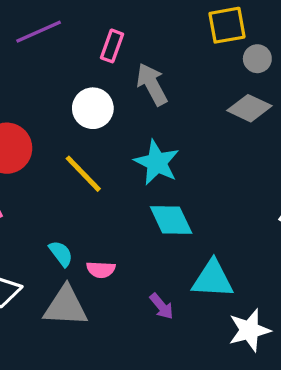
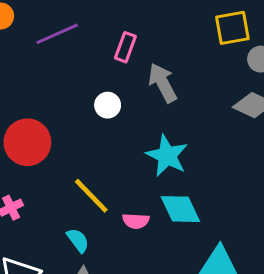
white circle: (93, 108) -> (108, 105), size x0.7
yellow line: (83, 174) -> (91, 196), moved
pink semicircle: (101, 270) -> (136, 221), moved

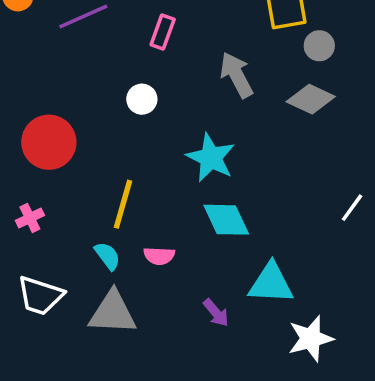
gray arrow: (163, 83) -> (237, 75), moved
yellow line: (91, 196) -> (123, 204), turned 60
pink semicircle: (136, 221) -> (159, 256), moved

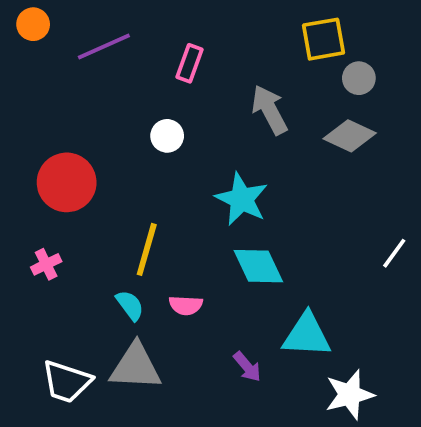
white trapezoid: (40, 295) -> (67, 382), moved

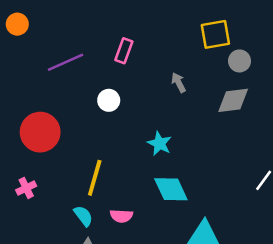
purple line: (104, 47) -> (66, 62), moved
gray arrow: (270, 110) -> (179, 83), size x0.6
gray diamond: (350, 136) -> (233, 100), turned -32
cyan star: (242, 199) -> (159, 143), size x0.7

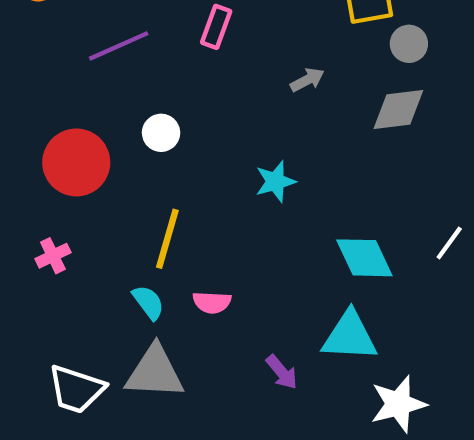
gray arrow: (179, 83) -> (307, 80), turned 90
white circle: (109, 100) -> (161, 133), moved
cyan star: (159, 143) -> (275, 182), turned 30
cyan diamond: (171, 189) -> (364, 258), moved

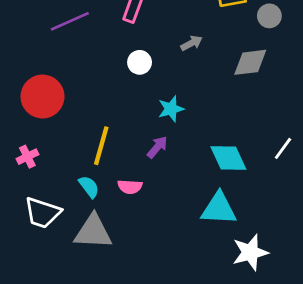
gray circle: (409, 44) -> (269, 16), moved
white circle: (161, 133) -> (140, 62), moved
purple arrow: (282, 372) -> (157, 147), moved, turned -100
white trapezoid: (76, 389) -> (42, 213), moved

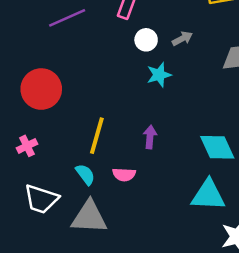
white circle: (140, 62) -> (146, 40), moved
cyan star: (171, 109) -> (159, 75), moved
purple arrow: (157, 147) -> (150, 137), turned -35

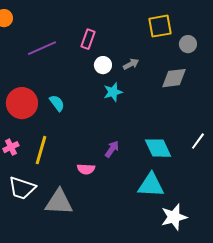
yellow line: (97, 136) -> (41, 150), moved
purple arrow: (150, 137) -> (112, 149), moved, turned 30
cyan semicircle: (85, 174) -> (57, 103), moved

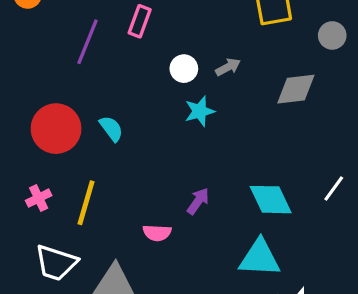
pink rectangle: (88, 39) -> (140, 21), moved
gray circle: (188, 44) -> (332, 35), moved
purple line: (42, 48) -> (88, 42), turned -44

